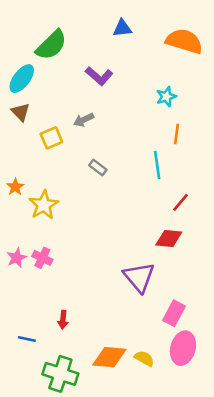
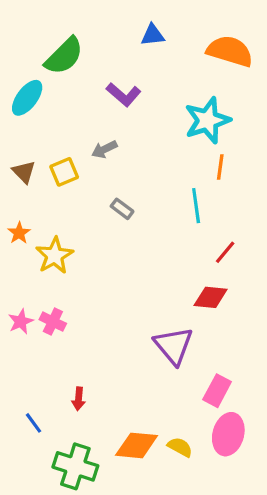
cyan star: (166, 97) -> (207, 120), size x1.8
brown triangle: (20, 112) -> (24, 172), moved
blue line: (27, 339) -> (34, 423), turned 42

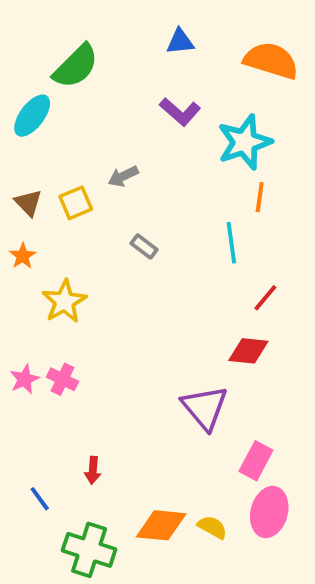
purple L-shape: (124, 95) -> (180, 112), moved
orange star: (19, 233) -> (23, 256), moved

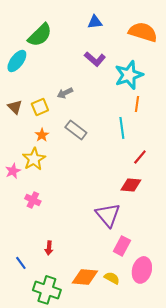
gray rectangle: (144, 246) -> (76, 130), size x1.5
orange star: (23, 256) -> (42, 135), moved
pink star: (25, 379) -> (13, 171), moved
pink rectangle: (256, 461) -> (122, 246), moved

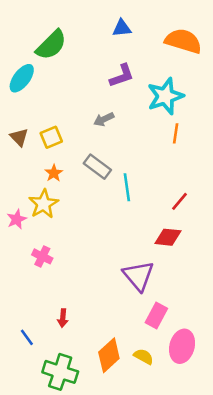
purple L-shape: (95, 59) -> (122, 76), turned -60
gray arrow: (65, 93) -> (104, 119), moved
cyan line: (122, 128) -> (127, 187), moved
orange diamond: (85, 277) -> (109, 355), turned -48

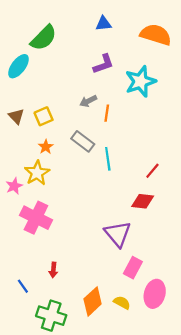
orange line: (176, 133) -> (107, 113), moved
pink cross: (42, 256) -> (36, 218), size x1.8

